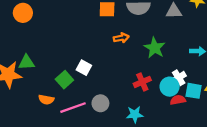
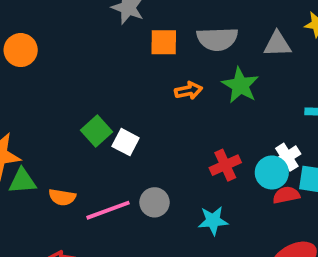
green star: (155, 48) -> (240, 85), moved
green triangle: (26, 62) -> (22, 181), moved
green square: (64, 80) -> (96, 131), moved

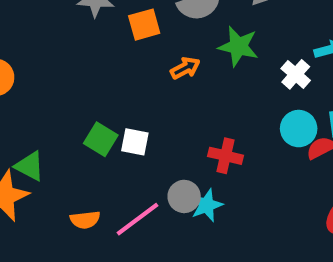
white cross: (287, 157) -> (296, 74), moved
red cross: (225, 165) -> (225, 156), moved, turned -36
green triangle: (22, 181) -> (30, 166), moved, turned 48
cyan star: (213, 221) -> (207, 205), moved

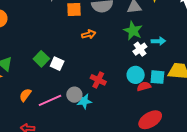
green star: (238, 46) -> (133, 31), moved
orange semicircle: (85, 220) -> (25, 95), turned 120

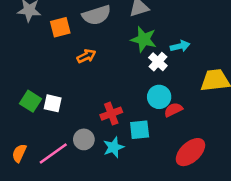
cyan square: (157, 77) -> (140, 130), moved
red cross: (98, 80) -> (111, 114), turned -35
cyan star: (84, 101) -> (114, 147), moved

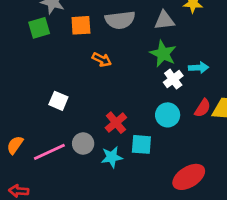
orange arrow: (86, 56) -> (102, 60), turned 42
green square: (30, 101) -> (39, 28), moved, turned 30
red semicircle: (173, 110) -> (203, 108), moved, turned 138
red cross: (111, 114) -> (116, 123), turned -30

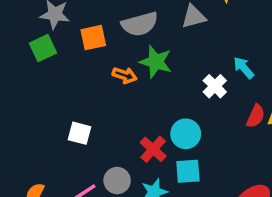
green star: (163, 54) -> (156, 62), moved
cyan arrow: (199, 68) -> (244, 68), turned -120
cyan circle: (168, 115) -> (186, 134), moved

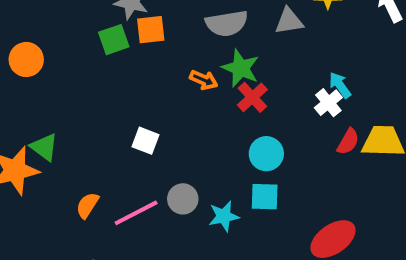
orange square: (93, 38) -> (151, 30), moved
white cross: (215, 86) -> (328, 103), moved
red cross: (153, 149) -> (252, 97), moved

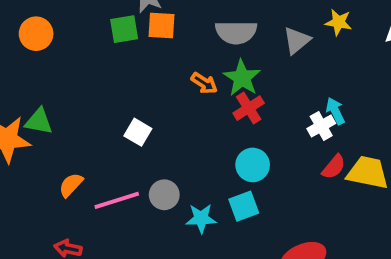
gray triangle: (289, 21) -> (297, 40), turned -40
green triangle: (44, 147) -> (39, 121), turned -36
cyan square: (265, 197) -> (244, 206), turned -32

